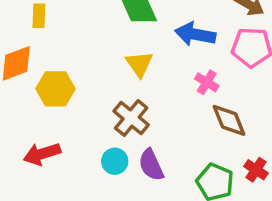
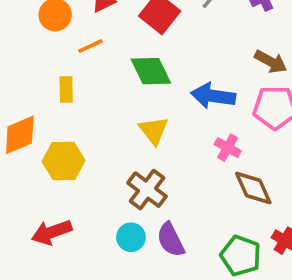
yellow rectangle: (39, 16) -> (66, 90), moved

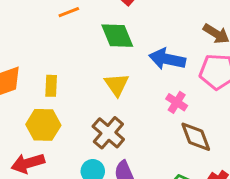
yellow rectangle: (66, 90) -> (51, 86), moved
yellow hexagon: (64, 161) -> (43, 125), moved

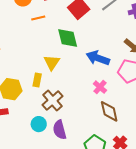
yellow triangle: (117, 85) -> (52, 62), moved
yellow rectangle: (51, 86) -> (37, 80), moved

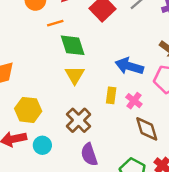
green diamond: (68, 38) -> (73, 45), moved
yellow rectangle: (37, 80) -> (111, 95), moved
cyan circle: (39, 124) -> (42, 145), moved

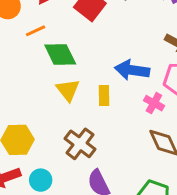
yellow rectangle: (111, 95) -> (104, 96), moved
pink cross: (134, 101) -> (154, 103), moved

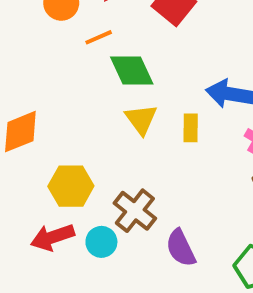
brown cross: (80, 144) -> (135, 211), moved

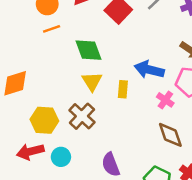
orange line: (99, 37) -> (52, 29), moved
brown cross: (135, 211) -> (82, 116), moved

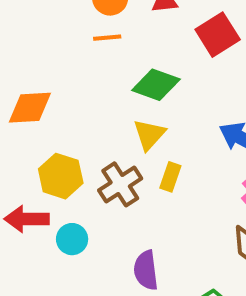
green diamond: (88, 50) -> (156, 85), turned -64
yellow rectangle: (123, 89) -> (170, 177), moved

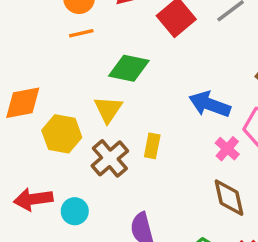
yellow triangle: (149, 135) -> (108, 109), moved
yellow hexagon: (61, 176) -> (62, 134), moved

